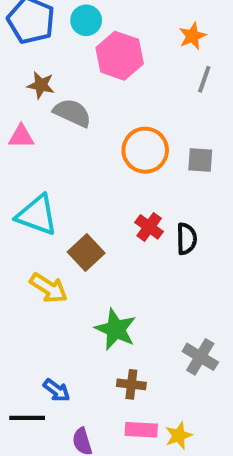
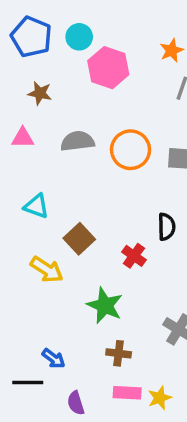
gray semicircle: (72, 113) -> (77, 141), moved, turned -32
cyan triangle: (37, 215) -> (36, 206), size x0.7
red cross: (149, 227) -> (134, 256), moved

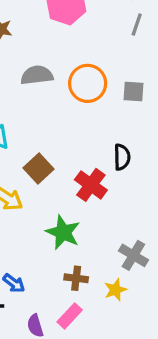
red cross: (134, 256) -> (91, 185), size x1.4
pink rectangle: (127, 393) -> (70, 316), moved, turned -50
yellow star: (160, 398) -> (115, 290), moved

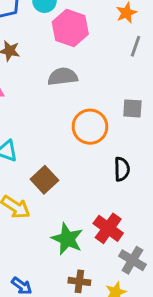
gray semicircle: (37, 75) -> (63, 77), moved
orange circle: (88, 83) -> (90, 127), moved
red cross: (91, 185) -> (108, 228), moved

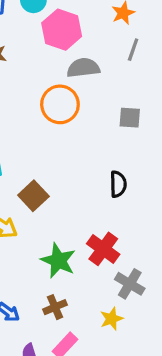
gray semicircle: (63, 77) -> (83, 68), moved
orange circle: (90, 127) -> (60, 104), moved
brown cross: (79, 281) -> (55, 307), moved, turned -30

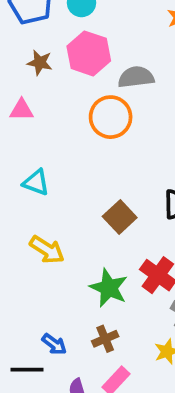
pink hexagon: (62, 30) -> (89, 53), moved
brown square: (33, 196) -> (120, 217), moved

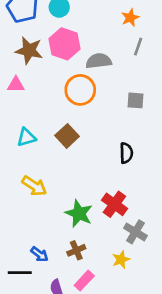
brown star: (40, 63) -> (29, 50), size x1.5
cyan triangle: (36, 182) -> (26, 137), turned -36
brown square: (120, 217) -> (67, 136), moved

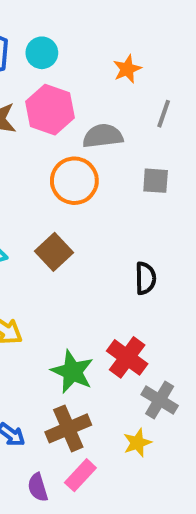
orange star: (130, 18) -> (127, 69), moved
gray square: (135, 100) -> (156, 181), moved
brown cross: (76, 250) -> (68, 428), size x1.5

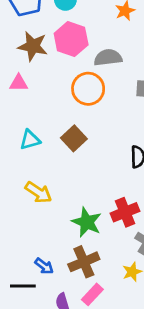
red cross: (127, 357) -> (125, 212), turned 32

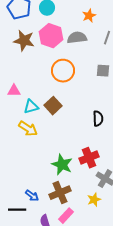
gray semicircle: (108, 58) -> (77, 38), moved
pink triangle: (19, 83) -> (14, 91), moved
cyan triangle: (30, 140) -> (31, 107), moved
yellow arrow: (38, 192) -> (28, 129), moved

